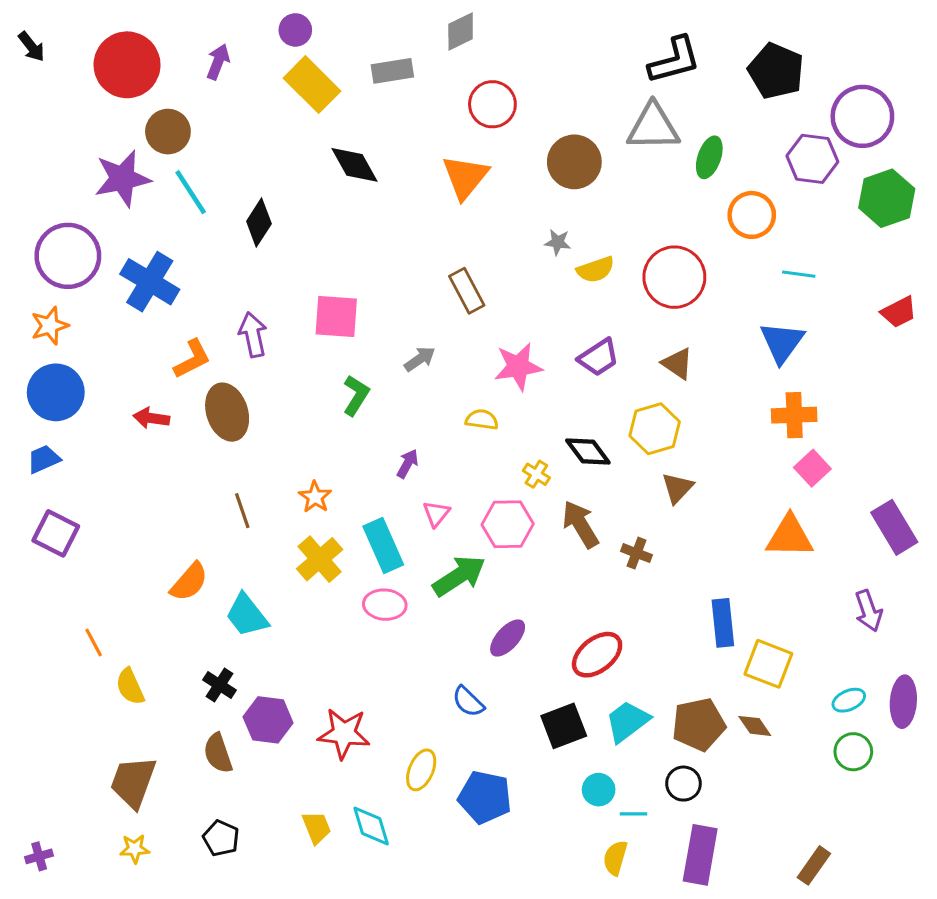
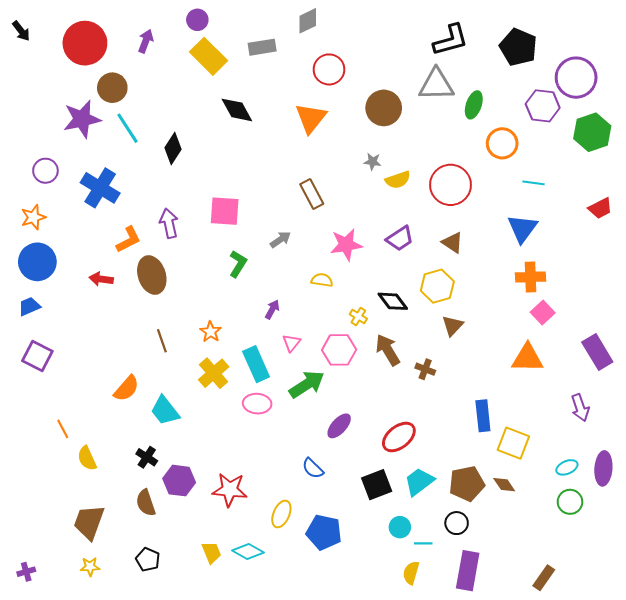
purple circle: (68, 256) -> (45, 171), size x0.6
cyan diamond: (371, 826) -> (248, 551), turned -44

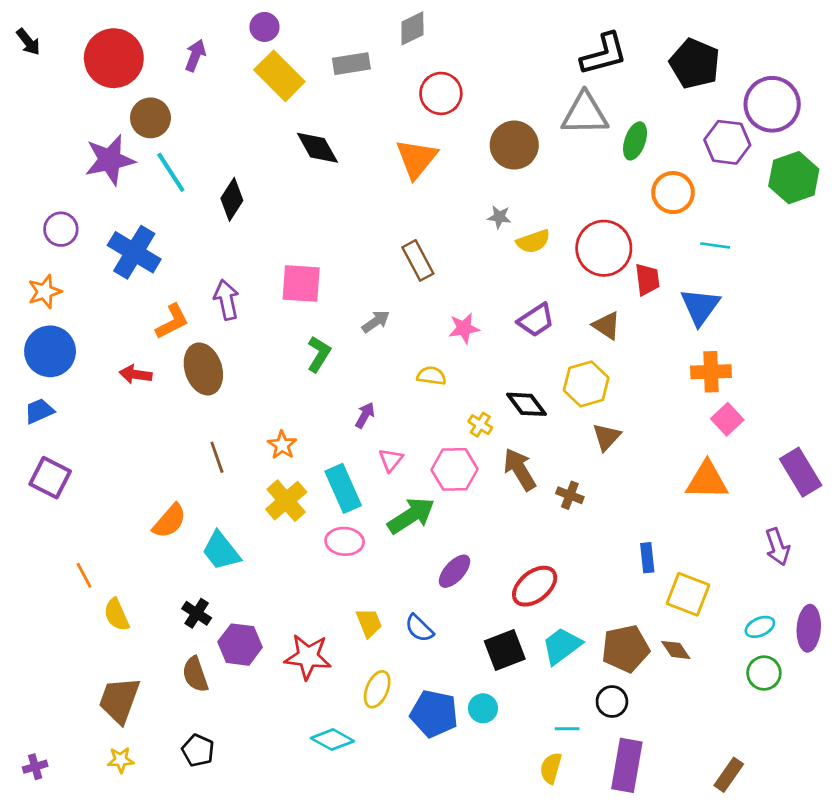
red trapezoid: (600, 208) -> (647, 279), moved, turned -70
pink star: (346, 245) -> (464, 328), size x0.7
blue rectangle: (483, 416) -> (647, 558), size x0.7
cyan circle: (400, 527) -> (483, 708), moved
yellow trapezoid: (212, 552) -> (369, 623), moved

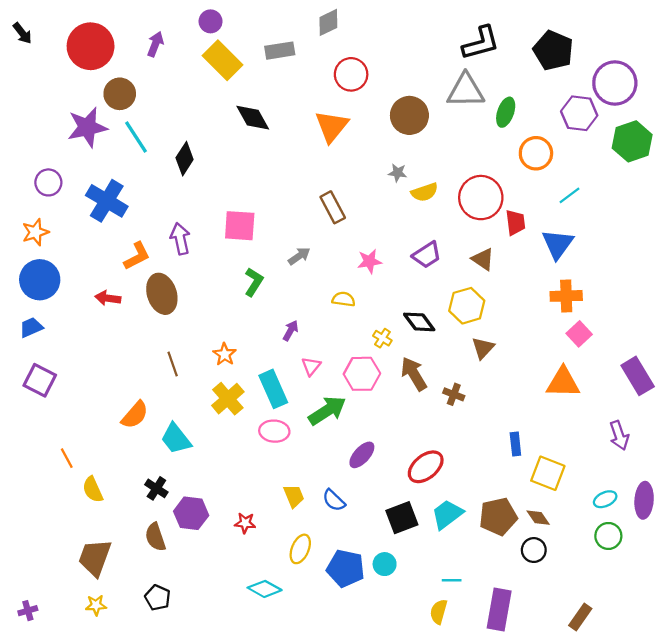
cyan line: (715, 245) -> (569, 195), turned -45
red star: (308, 657) -> (245, 523), size x0.6
black circle: (612, 702) -> (534, 550), moved

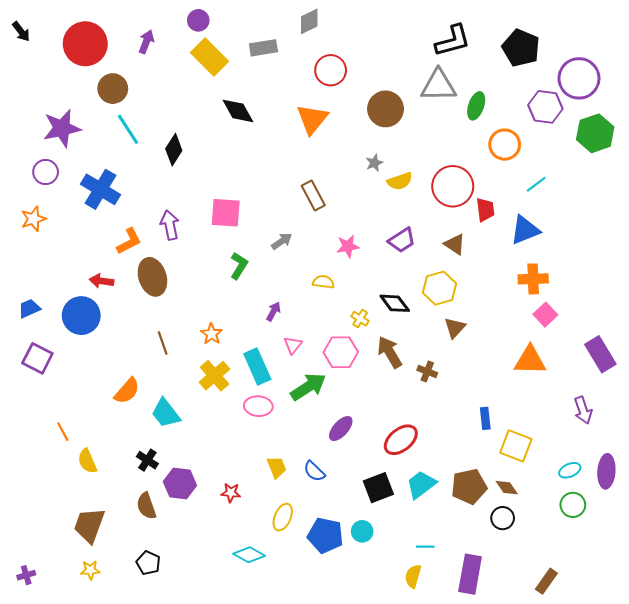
purple star: (87, 127) -> (62, 128), moved
gray star: (398, 173) -> (374, 163), turned -30
blue triangle: (558, 244) -> (525, 230), turned 32
blue circle: (40, 280) -> (81, 316), moved

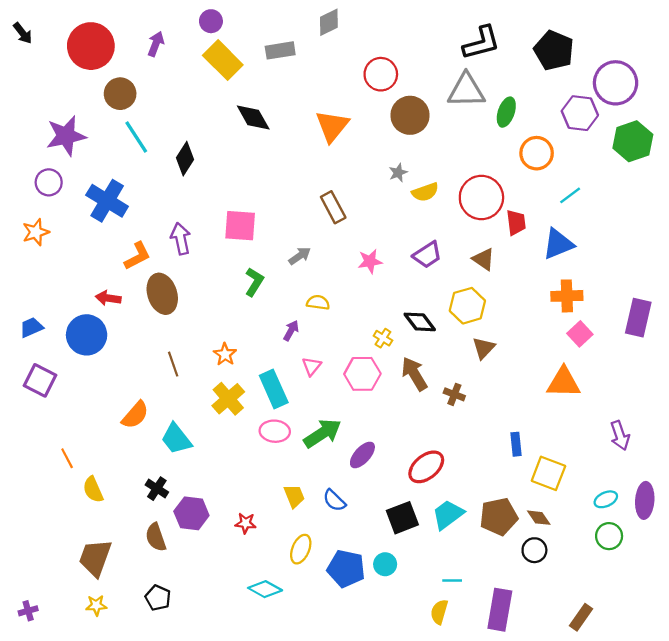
red circle: (331, 70) -> (381, 74), moved
yellow semicircle: (323, 282) -> (318, 302), moved
purple rectangle: (600, 354) -> (638, 318), moved, turned 44
green arrow: (308, 387) -> (322, 433), moved

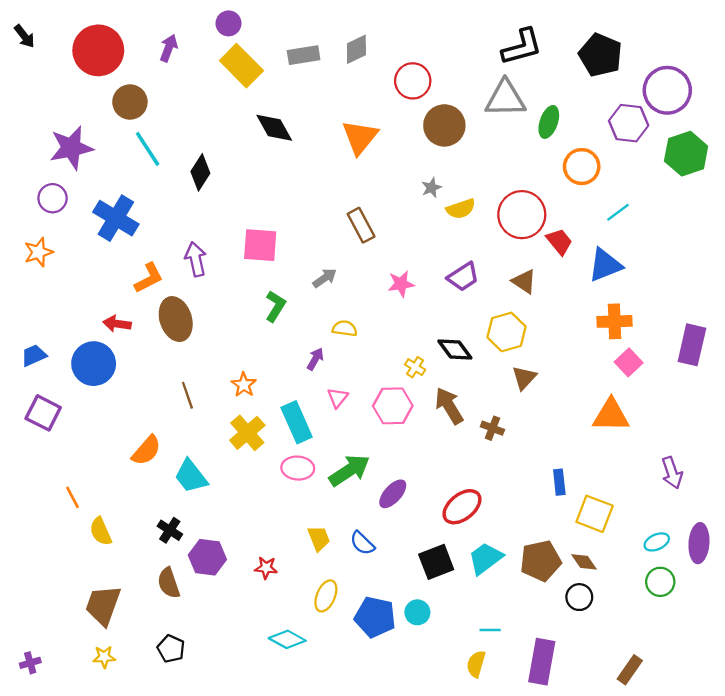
gray diamond: (329, 22) -> (356, 49), moved
red trapezoid: (516, 222) -> (559, 242), turned -32

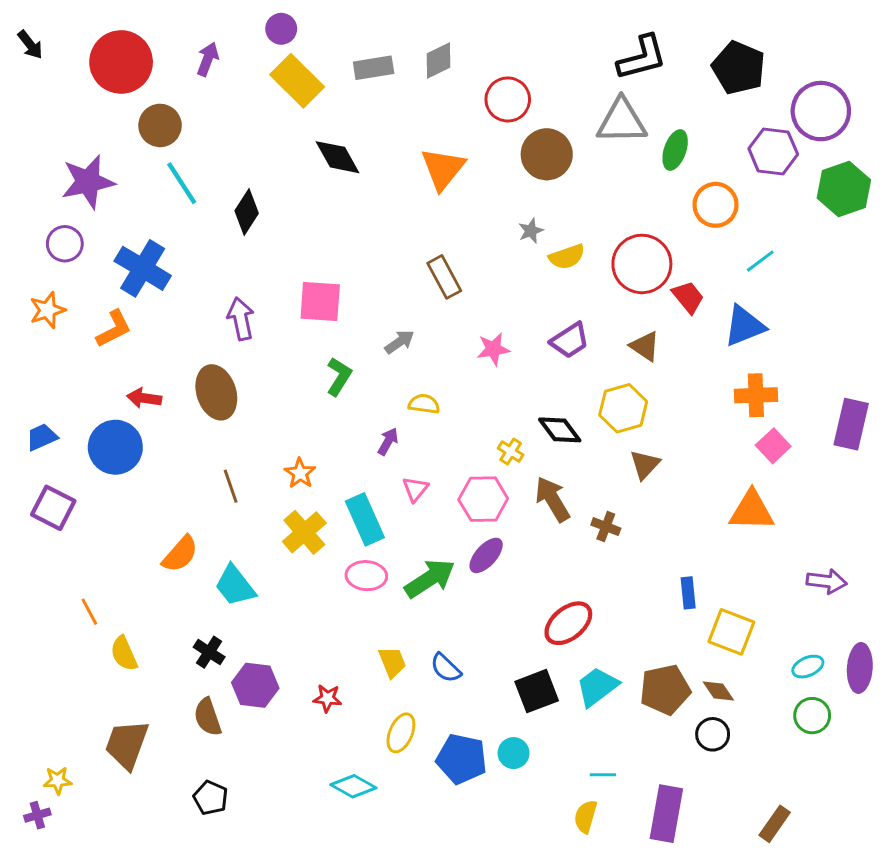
orange L-shape: (149, 278) -> (114, 329), moved
purple arrow: (672, 473) -> (827, 581), turned -64
purple ellipse: (393, 494) -> (486, 555), moved
yellow star: (104, 657) -> (58, 780), moved

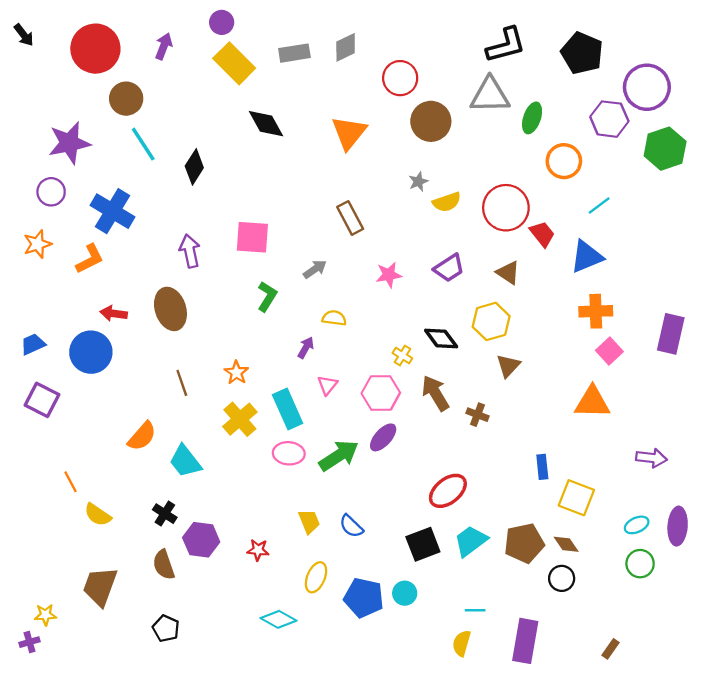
yellow semicircle: (124, 654) -> (98, 515), turned -32
brown rectangle: (775, 824) -> (610, 649), size x0.7

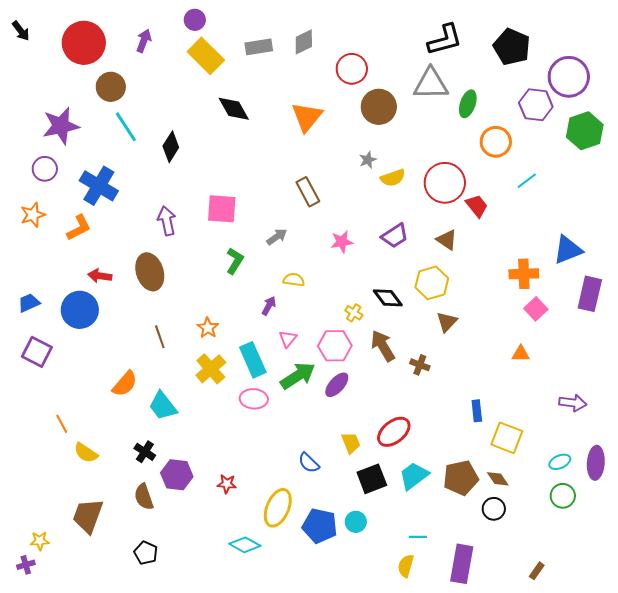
blue triangle: (587, 257) -> (568, 250), moved
orange triangle: (592, 402) -> (521, 354), size x0.6
green arrow: (339, 456) -> (298, 376), moved
yellow trapezoid: (309, 522) -> (351, 443), moved
yellow ellipse: (316, 577) -> (278, 508), size x1.4

